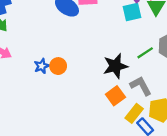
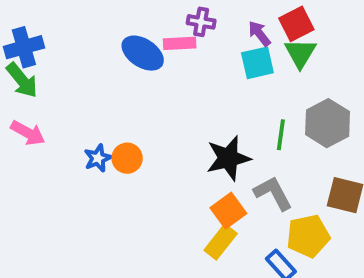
green line: (145, 53) -> (281, 135), turned -49
yellow rectangle: (134, 113) -> (221, 242), moved

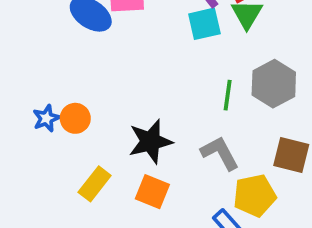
black star: (228, 158) -> (150, 141), moved
orange square: (228, 211) -> (152, 192), moved, turned -32
yellow rectangle: (221, 242) -> (95, 184), moved

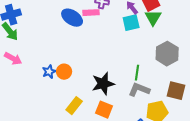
green line: (228, 95) -> (137, 73), moved
gray L-shape: (220, 153) -> (139, 90), turned -40

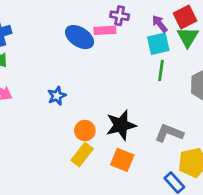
blue star: (49, 72) -> (57, 96), moved
orange circle: (64, 72) -> (85, 131), moved
green line: (137, 73) -> (161, 70), moved

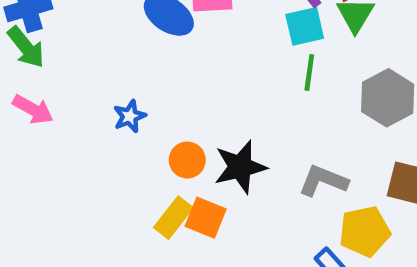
orange circle: (85, 131) -> (187, 160), moved
orange square: (122, 160) -> (206, 218), moved

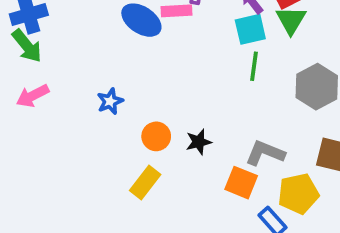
pink arrow: (33, 109) -> (32, 96), turned 124
black star: (240, 167) -> (199, 142), size x0.6
orange square: (206, 218) -> (241, 183), moved

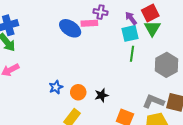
blue star: (110, 101) -> (56, 87), moved
gray L-shape: (265, 153) -> (153, 101), moved

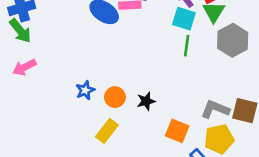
cyan square: (130, 33) -> (184, 19), turned 30
gray hexagon: (167, 65) -> (233, 40), moved

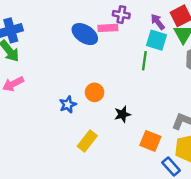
green line: (187, 46) -> (144, 61), moved
orange circle: (115, 97) -> (95, 92), moved

